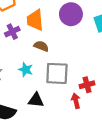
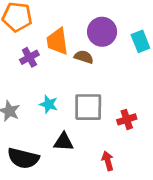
brown semicircle: (41, 46) -> (84, 57), moved
red arrow: (76, 101) -> (108, 161), moved

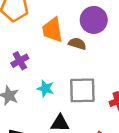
purple cross: (29, 57) -> (20, 61), moved

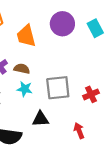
brown semicircle: (77, 44) -> (22, 69), moved

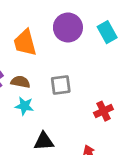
gray square: (58, 88) -> (61, 85), moved, size x0.7

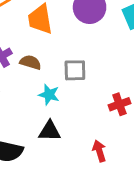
cyan star: (24, 106) -> (49, 95), moved

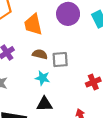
brown semicircle: (30, 62) -> (40, 54), moved

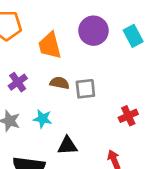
cyan star: (43, 78) -> (43, 119), moved

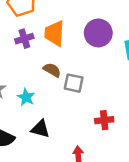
purple cross: (18, 82) -> (24, 39), moved

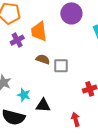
purple circle: (98, 33) -> (71, 13), moved
cyan star: (26, 97) -> (24, 95), moved

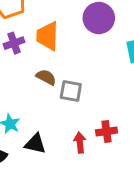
red arrow: (76, 119) -> (80, 143), moved

